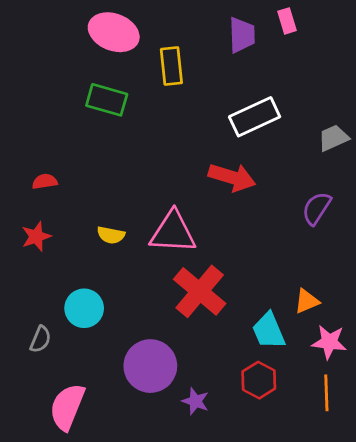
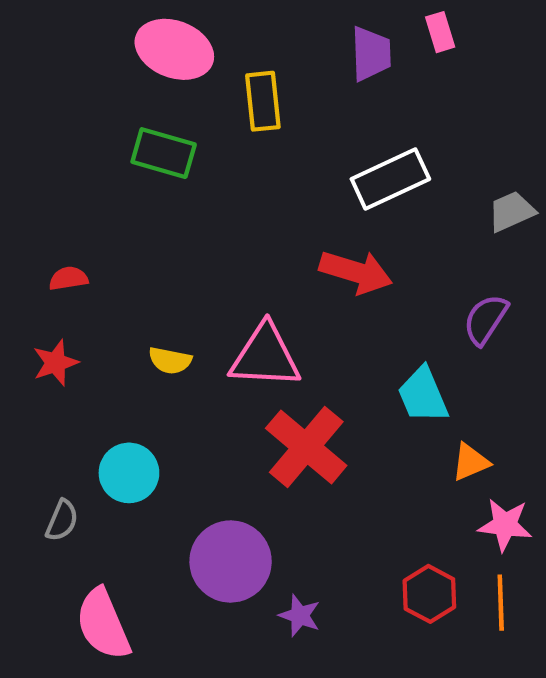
cyan trapezoid: (269, 331) -> (423, 395), moved
red hexagon: (259, 380) -> (429, 594), moved
pink semicircle: (67, 407) -> (103, 624), turned -45

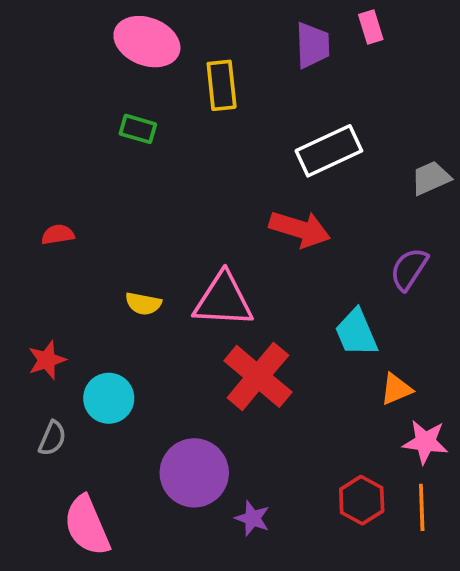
green rectangle: (164, 153) -> (138, 129), size x0.7
red star: (55, 363) -> (47, 360), moved

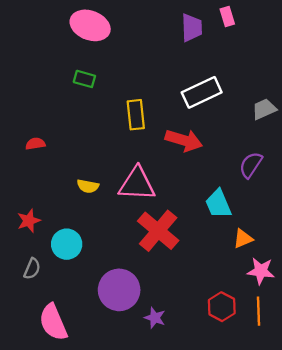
yellow rectangle: (222, 85) -> (136, 115), moved

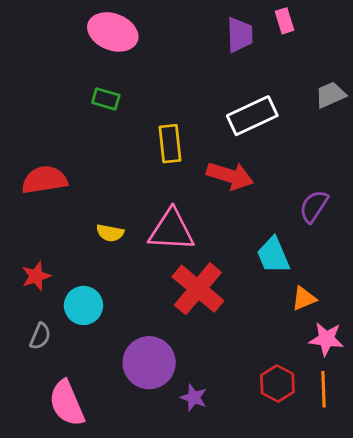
gray trapezoid: (264, 109) -> (330, 95), moved
red semicircle: (35, 144) -> (44, 180), size x1.8

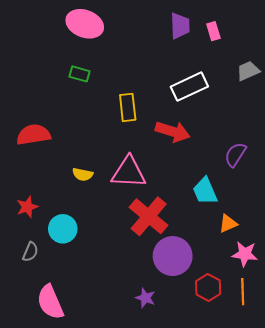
pink rectangle: (284, 21) -> (213, 31), moved
purple circle: (149, 363) -> (173, 256), moved

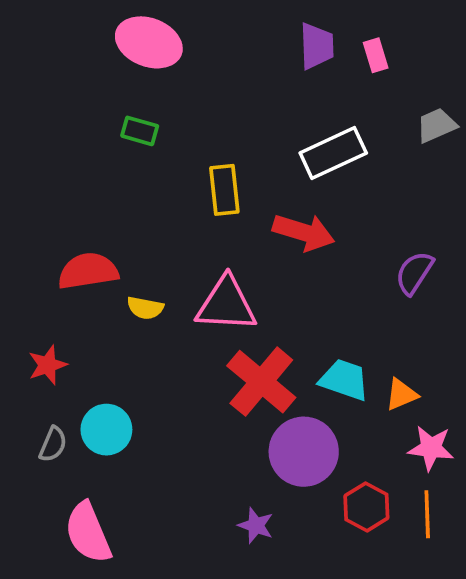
red semicircle: (33, 135) -> (88, 271), moved
cyan trapezoid: (205, 191) -> (344, 380), moved, turned 132
cyan circle: (63, 229) -> (106, 430), moved

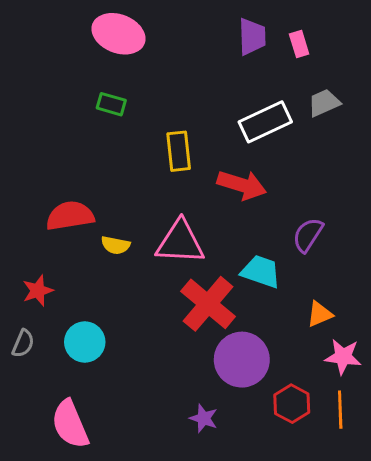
gray trapezoid: (436, 125) -> (324, 103), moved
purple semicircle: (414, 273) -> (308, 235), moved
cyan trapezoid: (344, 380) -> (261, 272), moved
gray semicircle: (53, 444) -> (23, 343), moved

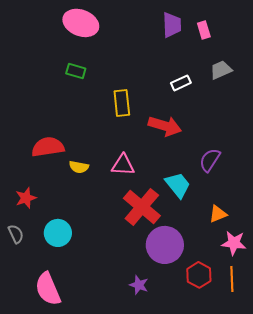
white rectangle: (265, 122) -> (181, 83), size x0.6
pink triangle: (180, 242) -> (123, 165), size x0.7
cyan trapezoid: (261, 272) -> (178, 185), turned 32
gray semicircle: (23, 343) -> (16, 234), turned -48

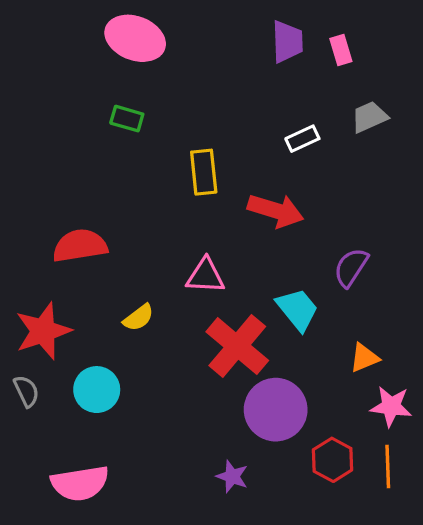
yellow semicircle: (79, 167) -> (138, 318), moved, turned -48
red star: (26, 198) -> (43, 331), size x1.6
pink semicircle: (48, 289) -> (80, 483), turned -76

